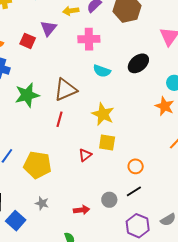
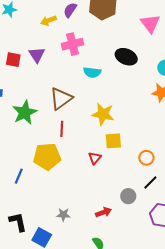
purple triangle: (49, 28) -> (37, 55), moved
black ellipse: (138, 63) -> (126, 57), turned 75
yellow pentagon: (37, 165) -> (47, 157), moved

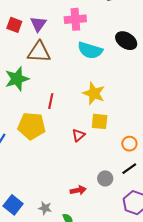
cyan semicircle: (92, 72) -> (90, 50), size x1.4
brown triangle: (61, 99) -> (39, 52), moved, turned 30
gray star: (63, 215) -> (45, 208), moved

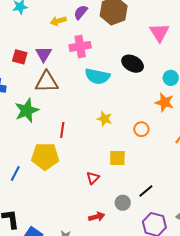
yellow star: (94, 93) -> (105, 119), size x0.7
yellow square: (100, 121) -> (117, 158), moved
red triangle: (79, 135) -> (93, 178), moved
orange circle: (129, 144) -> (141, 129), moved

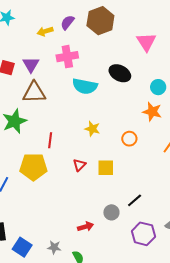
red triangle: (93, 178) -> (79, 165), moved

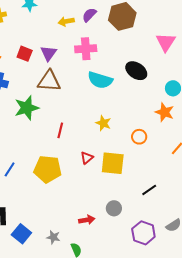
yellow pentagon: (33, 167) -> (48, 169), moved
yellow square: (106, 168) -> (113, 163), size x1.4
black line: (135, 200) -> (149, 190), moved

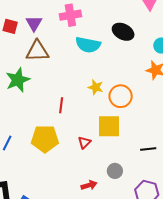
red line: (60, 130) -> (61, 105), moved
orange circle: (139, 137) -> (121, 96), moved, size x1.5
red triangle: (87, 158) -> (84, 142), moved
black line: (149, 190) -> (148, 149), turned 35

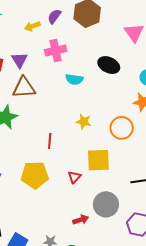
cyan semicircle: (88, 45) -> (74, 79), size x0.7
orange circle: (121, 96) -> (122, 128), moved
gray circle: (115, 171) -> (106, 204), size x1.6

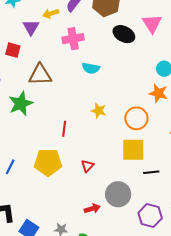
purple triangle: (19, 60) -> (31, 27), moved
black ellipse: (109, 65) -> (124, 34), moved
yellow square: (98, 160) -> (133, 150), moved

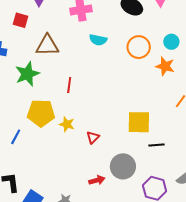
yellow star: (99, 111) -> (67, 124), moved
orange circle: (136, 118) -> (139, 47), moved
red line: (64, 129) -> (69, 85), moved
yellow pentagon: (48, 162) -> (41, 113), moved

